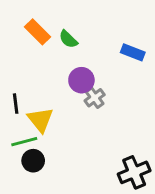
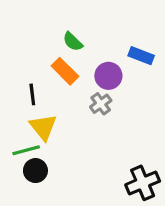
orange rectangle: (38, 32) -> (65, 71), moved
purple circle: (81, 80) -> (108, 76), moved
black line: (16, 104) -> (32, 94), moved

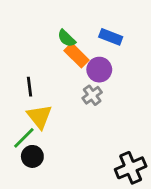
blue rectangle: (141, 56) -> (111, 37), moved
orange rectangle: (65, 71) -> (76, 55), moved
green line: (26, 150) -> (24, 138), turned -30

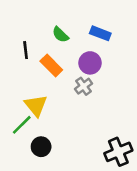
orange rectangle: (76, 55) -> (51, 66), moved
black line: (30, 87) -> (26, 50), moved
black circle: (32, 156) -> (41, 147), moved

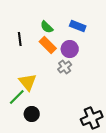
orange rectangle: (51, 66) -> (48, 45), moved

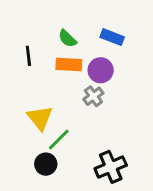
orange rectangle: (48, 45) -> (69, 64), turned -42
green line: (17, 97) -> (59, 140), moved
black cross: (92, 118) -> (111, 167), moved

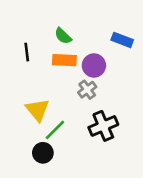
blue rectangle: (112, 37) -> (122, 40), moved
black cross: (111, 167) -> (103, 126), moved

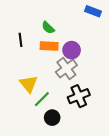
blue rectangle: (122, 40) -> (93, 11), moved
gray cross: (87, 90) -> (66, 69), size x1.5
black circle: (43, 153) -> (52, 118), moved

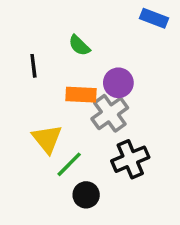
orange rectangle: (49, 46) -> (81, 95), moved

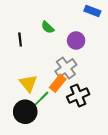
purple circle: (118, 83) -> (76, 41), moved
orange rectangle: (81, 95) -> (58, 83), moved, turned -54
black circle: (86, 195) -> (25, 112), moved, size x1.5

